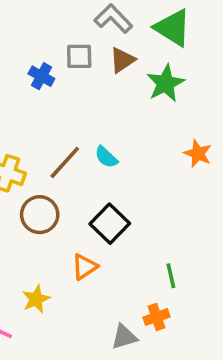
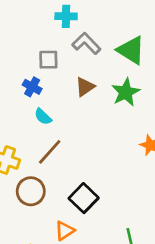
gray square: (79, 56) -> (48, 60), moved
brown triangle: (122, 60) -> (85, 87), moved
cyan semicircle: (106, 157) -> (43, 117), moved

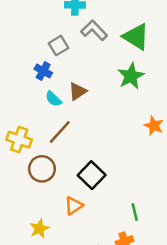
gray square: (48, 60) -> (58, 46), turned -30
brown triangle: (85, 87) -> (78, 91), moved

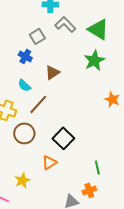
cyan semicircle: (53, 99) -> (24, 85), moved

